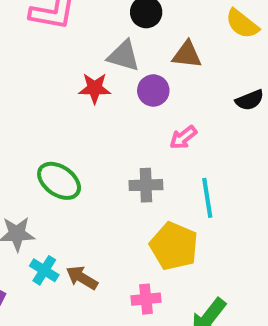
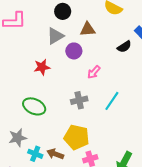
gray triangle: (124, 56) -> (55, 36), turned -36
red star: (95, 88) -> (42, 67), moved
cyan line: (207, 198) -> (112, 101), turned 54
yellow pentagon: (174, 246) -> (77, 137), moved

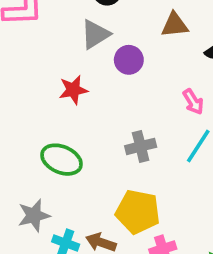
brown triangle: (88, 29) -> (175, 25), moved
pink arrow: (94, 72) -> (193, 102), moved, turned -72

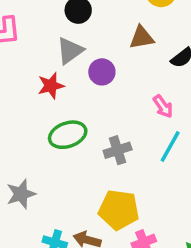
red star: (73, 90) -> (51, 86), moved
green ellipse: (62, 160) -> (68, 135), moved, turned -39
gray star: (34, 216) -> (21, 194), moved

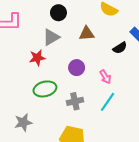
brown triangle: (142, 38) -> (87, 34), moved
purple circle: (102, 72) -> (77, 68), moved
gray star: (21, 194) -> (23, 122), moved

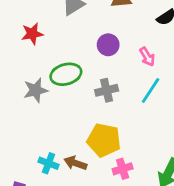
red star: (37, 58) -> (32, 34), moved
gray star: (23, 122) -> (36, 90), moved

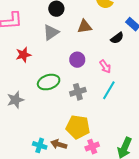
gray star: (36, 90) -> (15, 100), moved

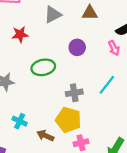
pink arrow: (105, 67) -> (114, 48), moved
gray cross: (78, 92) -> (74, 93), moved
cyan cross: (40, 145) -> (20, 121), moved

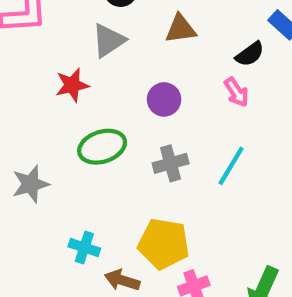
red star: (20, 34) -> (72, 85), moved
gray cross: (74, 93) -> (171, 163), moved
cyan cross: (20, 121) -> (84, 247), moved

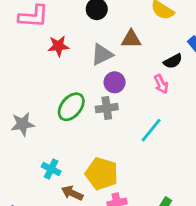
gray triangle: (109, 40) -> (102, 54), moved
red star: (72, 85) -> (58, 46), moved
green ellipse: (102, 147) -> (71, 107), turned -40
gray cross: (171, 163) -> (107, 108), moved

